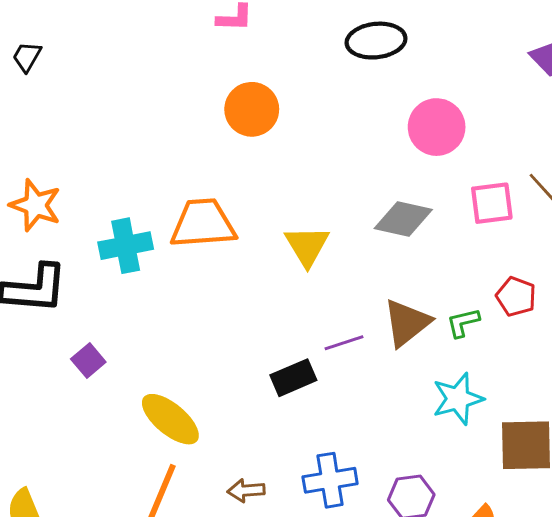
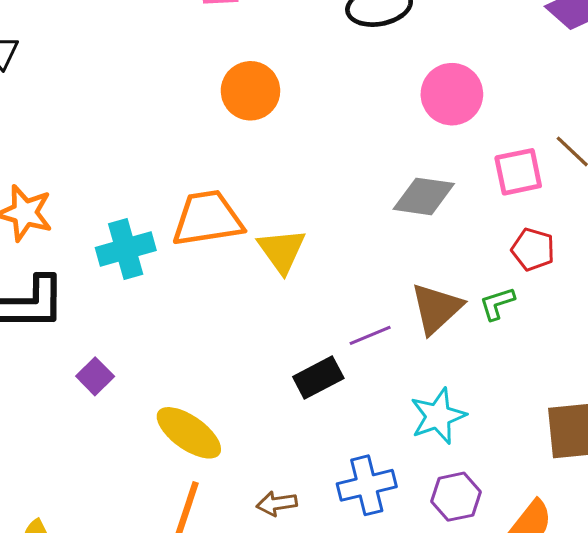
yellow triangle: (307, 246) -> (282, 251), moved
red pentagon: (516, 296) -> (533, 249), moved
cyan star: (458, 399) -> (438, 416), moved

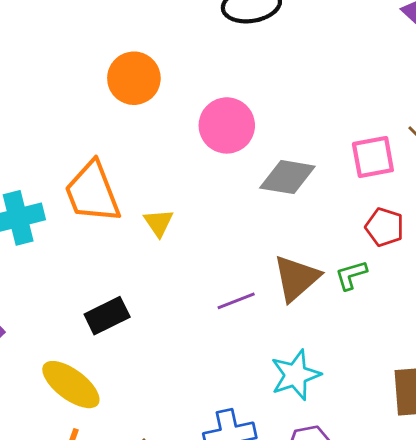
pink circle: (452, 94) -> (227, 125), moved
orange trapezoid: (207, 218) -> (92, 192), turned -104
yellow triangle: (282, 251) -> (159, 223), size x0.7
black rectangle: (318, 377) -> (107, 316), moved

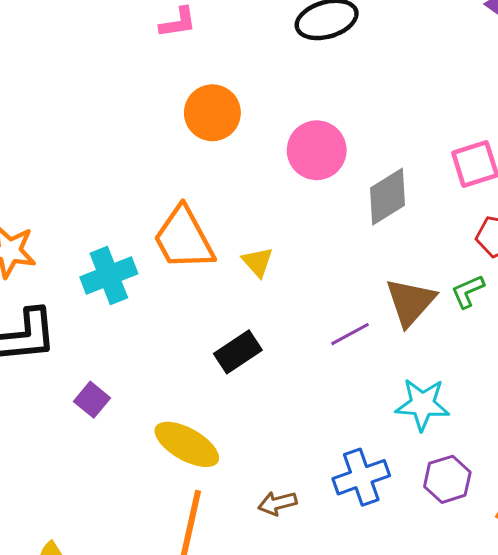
gray diamond: (287, 177) -> (388, 197), turned -34
black rectangle: (107, 316) -> (238, 352), moved
cyan star: (295, 375) -> (422, 404), turned 30

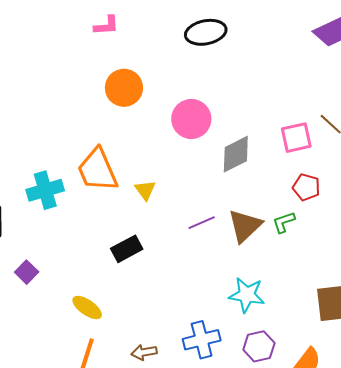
purple line: (350, 334) -> (202, 223), moved
yellow ellipse: (187, 444) -> (87, 308), size x0.7

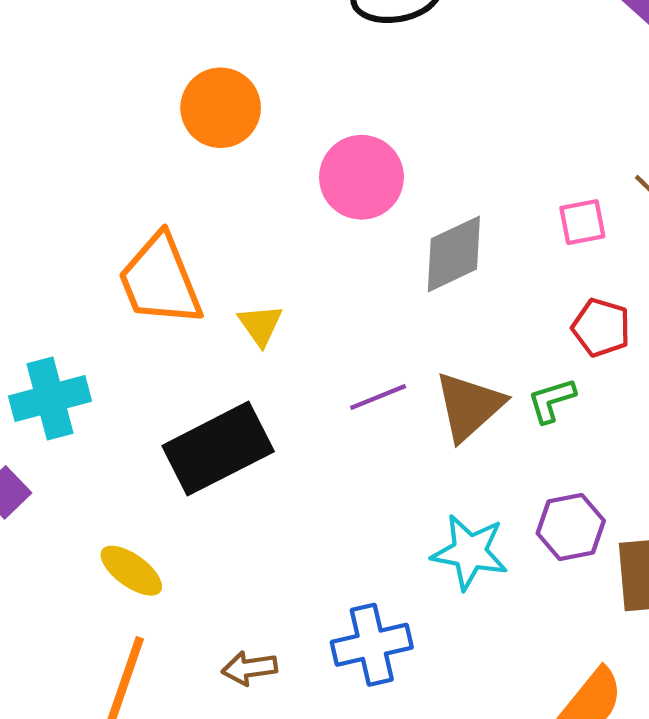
pink square: (296, 138) -> (582, 222), size x0.7
cyan cross: (45, 190) -> (50, 399), moved
black rectangle: (127, 249) -> (218, 449), size x1.6
purple hexagon: (259, 346) -> (571, 527), moved

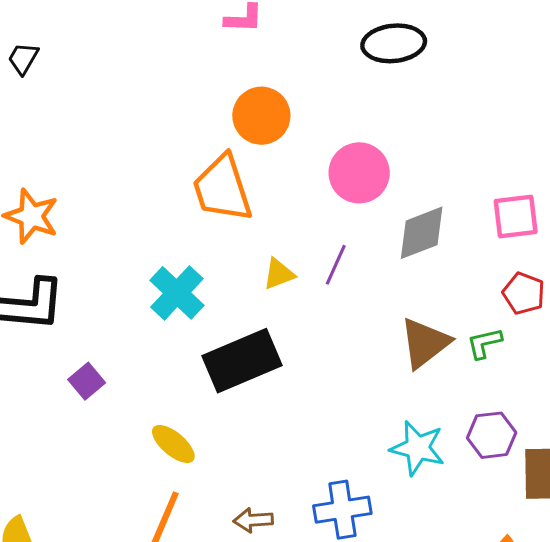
pink square: (582, 222) -> (516, 217), size x1.4
orange trapezoid: (160, 280) -> (222, 188), moved
yellow triangle: (260, 325) -> (279, 274), turned 40
purple line: (378, 397) -> (336, 265), moved, turned -48
cyan cross: (50, 399) -> (177, 293), moved, turned -36

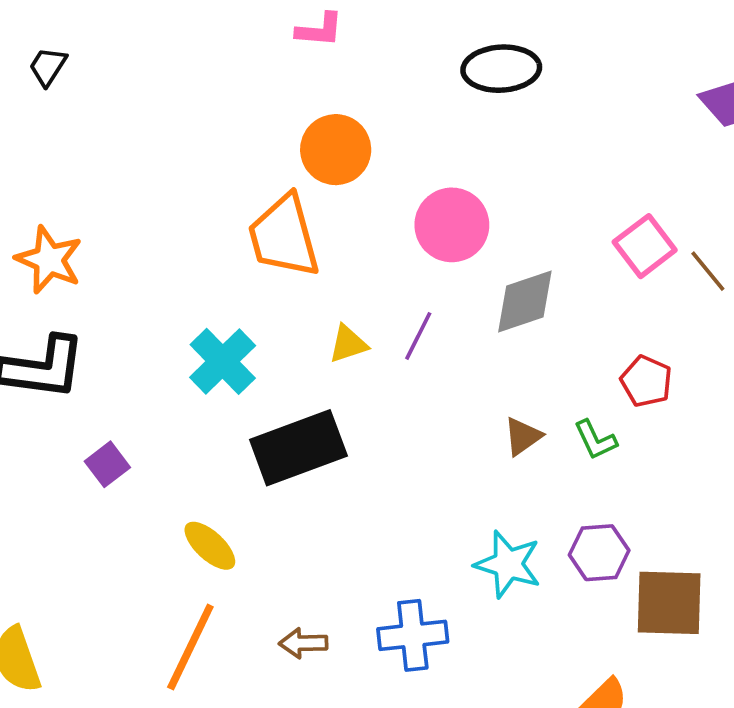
pink square: (516, 217) -> (645, 246), moved, turned -33
brown triangle: (425, 343) -> (523, 436), size x0.6
green L-shape: (484, 343) -> (595, 440), turned -105

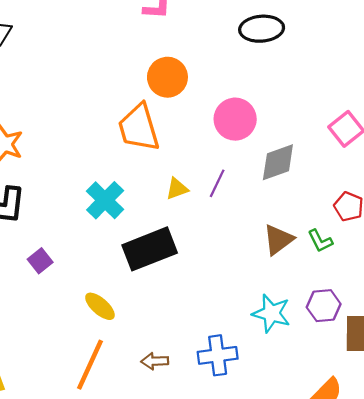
brown triangle: (523, 436) -> (278, 240), size x1.4

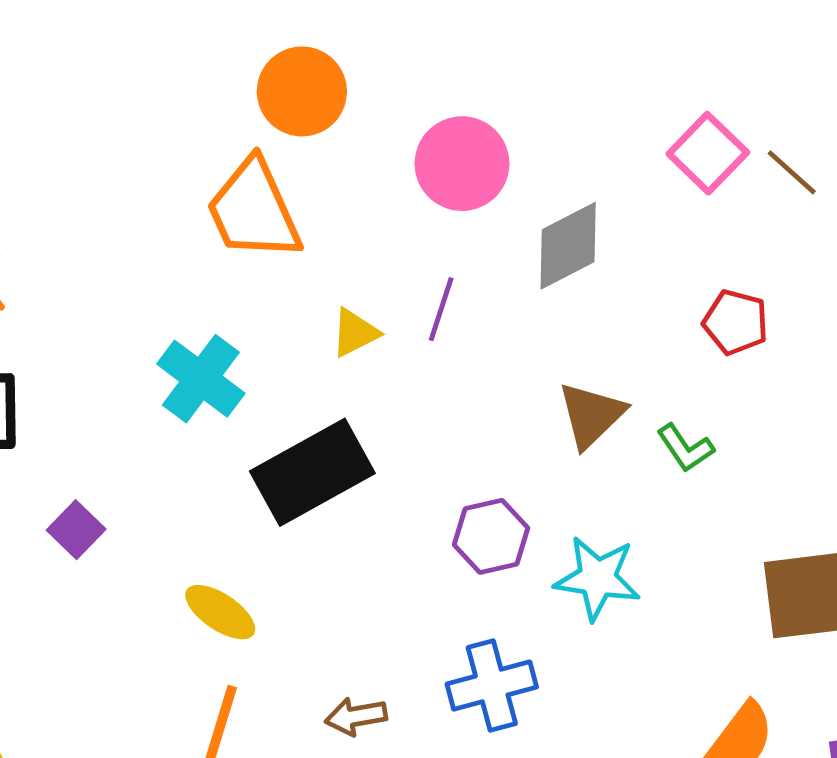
green L-shape: (320, 241) -> (685, 448), moved
purple hexagon: (324, 306) -> (491, 536), moved

